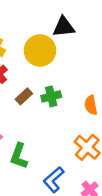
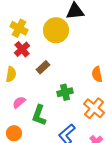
green cross: (51, 96) -> (65, 92), moved

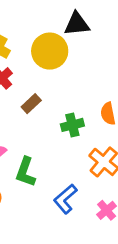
green cross: (65, 92) -> (72, 125), moved

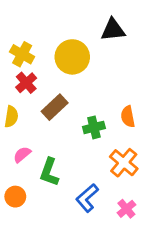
black triangle: (77, 24) -> (113, 30), moved
brown rectangle: (31, 104) -> (55, 107), size x1.4

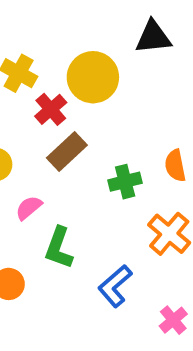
red cross: (26, 83) -> (51, 109), moved
pink semicircle: (22, 155) -> (29, 208), moved
pink cross: (126, 209) -> (173, 320), moved

